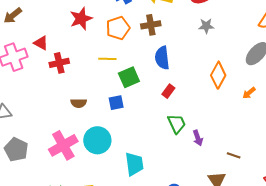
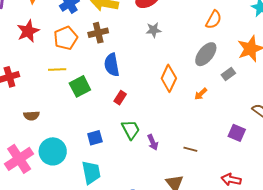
blue square: (116, 103) -> (95, 138), moved
brown line: (234, 155) -> (190, 149), moved

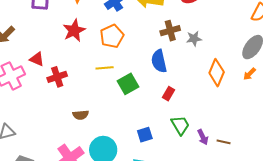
gray star: (154, 30) -> (194, 39), moved
brown cross: (98, 33) -> (170, 31), moved
orange arrow: (201, 94) -> (249, 74), moved
brown line: (190, 149) -> (224, 142), moved

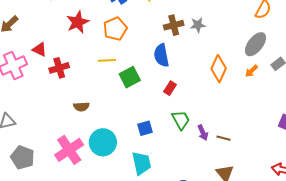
gray star: (194, 39) -> (198, 25), moved

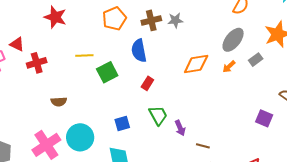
red star: (78, 22) -> (55, 17), turned -30
orange pentagon: (115, 29) -> (114, 19), moved
orange diamond: (219, 69) -> (196, 64), turned 56
brown line: (223, 138) -> (203, 146), moved

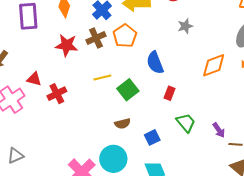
brown cross: (151, 20) -> (96, 38), moved
brown semicircle: (59, 102) -> (123, 124), moved
purple arrow: (180, 128) -> (219, 130), moved

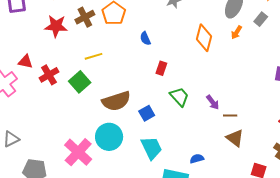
blue semicircle: (155, 63) -> (145, 38), size x0.6
orange diamond: (214, 65) -> (204, 38), turned -52
green square: (128, 90) -> (80, 82), moved
brown semicircle: (123, 124) -> (116, 101), size x1.8

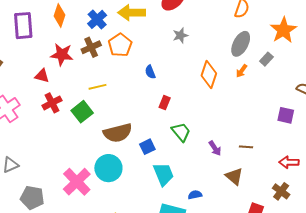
red triangle: (25, 62) -> (42, 76), moved
purple arrow: (213, 102) -> (215, 148), moved
brown line: (230, 116) -> (246, 147), moved
cyan trapezoid: (151, 148) -> (163, 174), moved

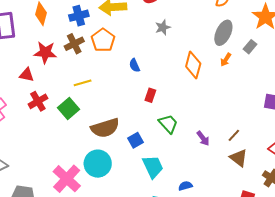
blue cross: (97, 19) -> (79, 16), turned 30
brown line: (246, 147) -> (234, 135), turned -48
brown triangle: (234, 176) -> (239, 158), moved

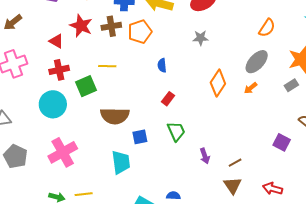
gray rectangle: (250, 47) -> (291, 85), moved
cyan circle: (98, 164) -> (53, 104), moved
cyan trapezoid: (153, 167) -> (121, 162), moved

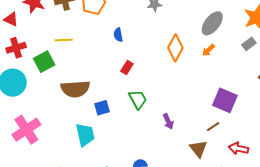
purple square: (282, 142) -> (225, 100), moved, size x1.4
brown line: (235, 163) -> (213, 127), moved

